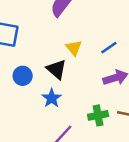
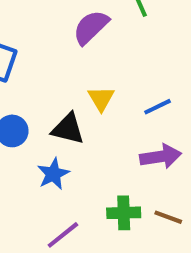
black triangle: (56, 69) -> (68, 129), turned -35

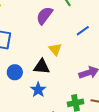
blue line: (157, 107) -> (83, 31), moved

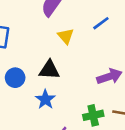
yellow triangle: (55, 49) -> (66, 36), moved

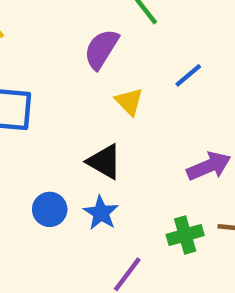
black triangle: (49, 70) -> (104, 162), turned 30
blue circle: (15, 78) -> (50, 209), moved

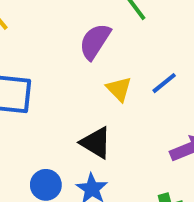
blue line: (188, 75) -> (164, 83), moved

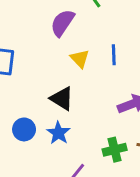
blue line: (164, 83) -> (114, 55), turned -54

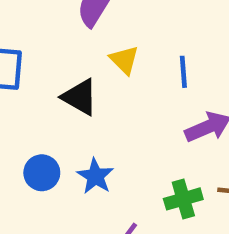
blue line: (114, 55) -> (183, 72), moved
black triangle: (62, 99) -> (80, 97), moved

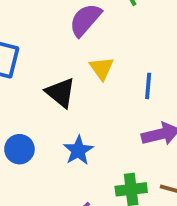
blue star: (95, 176) -> (78, 150), moved

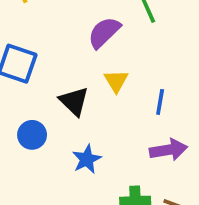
blue circle: (19, 149) -> (32, 135), moved

